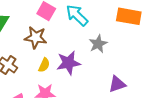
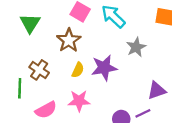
brown star: (36, 37) -> (69, 40), turned 30

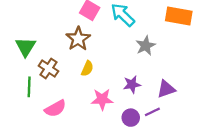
green triangle: (30, 23) -> (26, 47), moved
purple star: (104, 68) -> (132, 84), moved, size x0.7
pink star: (79, 101) -> (102, 99), moved

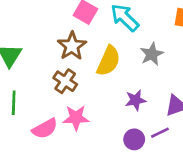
brown cross: (48, 68) -> (65, 81), moved
yellow semicircle: (87, 68) -> (108, 61), moved, size x1.6
pink star: (102, 99) -> (76, 118), moved

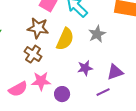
brown star: (72, 46) -> (38, 28), turned -30
purple circle: (134, 139) -> (62, 94), moved

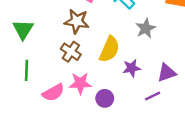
yellow semicircle: (65, 39) -> (109, 49), moved

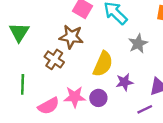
green triangle: (23, 30) -> (19, 32), moved
brown cross: (71, 52) -> (54, 59), moved
purple circle: (105, 98) -> (98, 98), moved

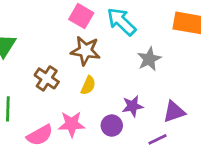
brown star: (71, 37) -> (85, 51), moved
yellow semicircle: (103, 64) -> (88, 85), moved, size x0.6
purple circle: (98, 98) -> (112, 126), moved

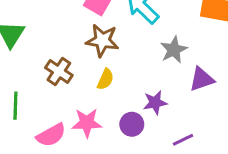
purple triangle: (174, 112) -> (202, 79), moved

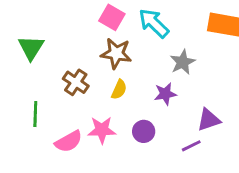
purple triangle: (202, 79) -> (209, 120), moved
purple star: (155, 103) -> (165, 94), moved

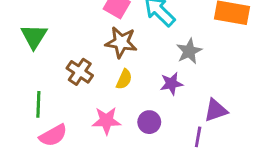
pink semicircle: (69, 141) -> (53, 135), moved
purple line: (191, 146) -> (198, 137), turned -54

